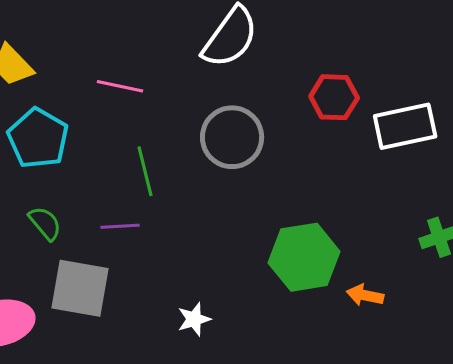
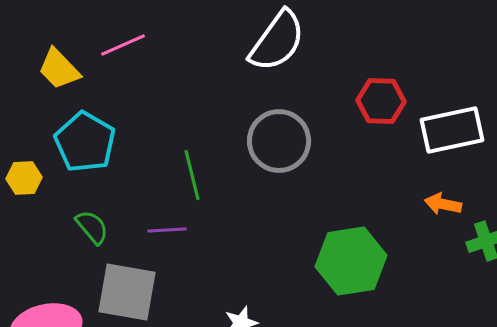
pink line: (120, 86) -> (123, 45), moved, turned -36
orange arrow: (365, 295) -> (443, 204), moved

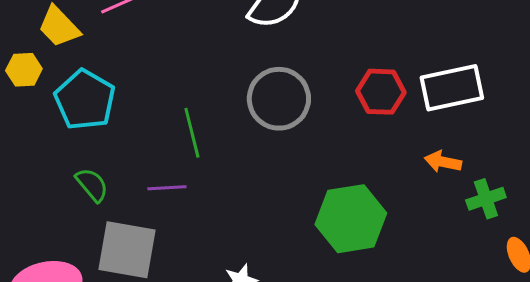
red hexagon: (381, 101) -> (381, 92), moved
yellow hexagon: (24, 178) -> (24, 70), moved

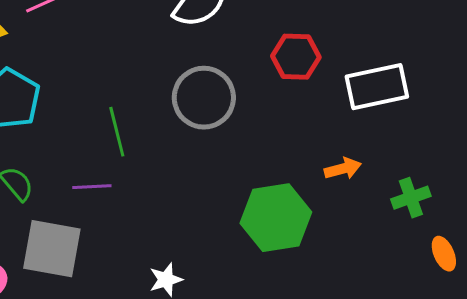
red hexagon: (381, 92) -> (296, 57), moved
orange arrow: (443, 162) -> (343, 169), moved, turned 153

